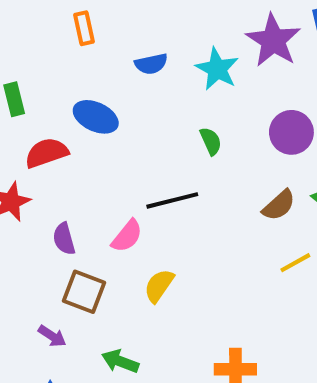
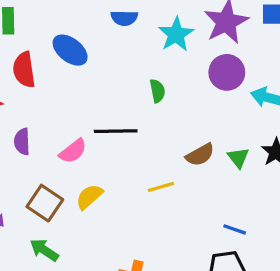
purple circle: (291, 132) -> (227, 72), moved
red semicircle: (46, 153) -> (24, 70), turned -92
yellow line: (295, 263) -> (161, 187), moved
brown square: (84, 292) -> (45, 203), moved

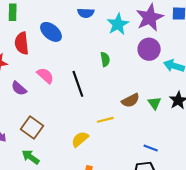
black line: (116, 131) -> (78, 84), turned 70
purple semicircle: (22, 142) -> (19, 88), turned -49
pink semicircle: (73, 151) -> (45, 76), moved, turned -102
yellow semicircle: (89, 197) -> (80, 139), moved

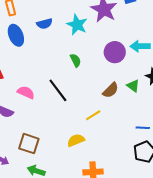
blue ellipse: (51, 32) -> (16, 35), moved, turned 45
purple circle: (149, 49) -> (115, 52), moved
yellow semicircle: (80, 139) -> (76, 140), turned 36

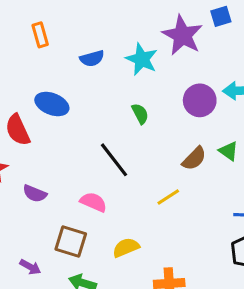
blue ellipse: (16, 35) -> (52, 104), moved, turned -45
pink semicircle: (26, 92) -> (93, 202), moved
yellow semicircle: (76, 140) -> (126, 247), moved

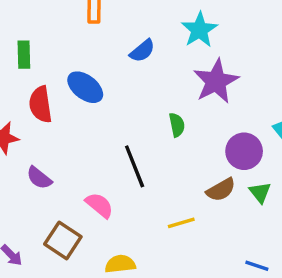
purple star: (182, 35) -> (216, 81), moved
blue semicircle: (92, 58) -> (142, 51), turned -40
cyan star: (142, 59) -> (199, 30), moved
purple circle: (200, 100) -> (244, 151), moved

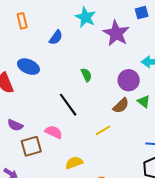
purple star: (216, 81) -> (116, 33), moved
brown square: (63, 240) -> (31, 146), moved, turned -35

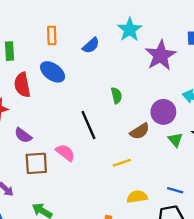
orange rectangle: (22, 21) -> (52, 35), moved
brown semicircle: (121, 106) -> (140, 131), moved
yellow semicircle: (74, 163) -> (137, 197), moved

